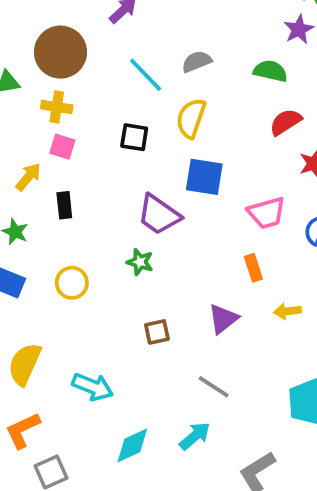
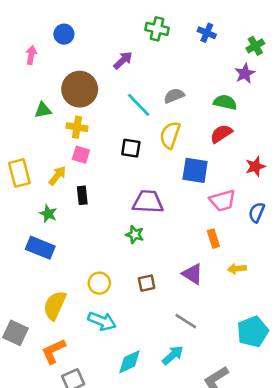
red semicircle: (286, 122) -> (221, 134), moved
blue square: (204, 177) -> (195, 170), moved
purple trapezoid: (159, 215) -> (148, 202), turned 148
yellow circle: (72, 283) -> (99, 283), moved
purple triangle: (223, 319) -> (192, 274), turned -50

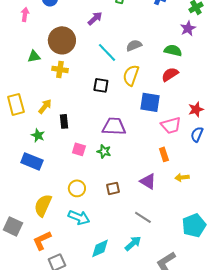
pink square: (81, 155) -> (79, 149), moved
red star: (255, 166) -> (196, 109), moved

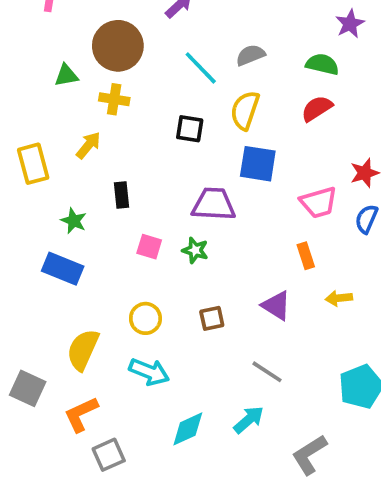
blue square: (150, 102) -> (258, 164), moved
yellow arrow: (45, 106) -> (88, 145), moved

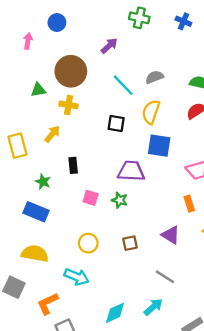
yellow semicircle: (83, 350) -> (35, 254), moved, turned 76
cyan arrow: (149, 372) -> (77, 277), moved

